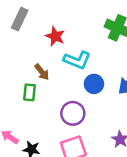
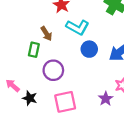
purple circle: (73, 113) -> (53, 70), moved

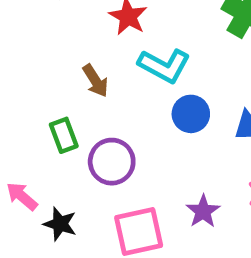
green rectangle: (34, 50) -> (64, 135), moved, turned -32
purple star: (106, 99) -> (203, 211), moved

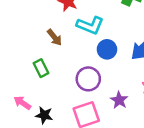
purple circle: (112, 162) -> (88, 79), moved

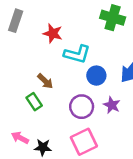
brown arrow: (55, 37) -> (45, 81), moved
purple star: (119, 100) -> (112, 105), moved

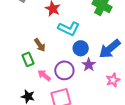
purple star: (112, 105) -> (89, 65), moved
pink arrow: (20, 138) -> (44, 75), moved

